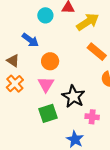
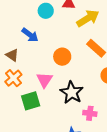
orange circle: (50, 61) -> (62, 57), moved
green square: (48, 113) -> (31, 101), moved

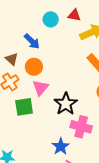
orange circle: (62, 57) -> (34, 67), moved
pink cross: (90, 113) -> (81, 127), size x1.5

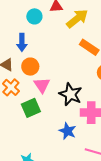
blue arrow: (32, 41) -> (22, 42), turned 60
blue star: (61, 146) -> (67, 131), moved

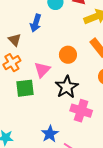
orange circle: (30, 67) -> (68, 55), moved
blue star: (67, 131) -> (50, 134), moved

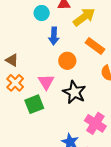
blue arrow: (36, 23) -> (54, 36), moved
pink cross: (81, 111) -> (95, 123), moved, turned 30

